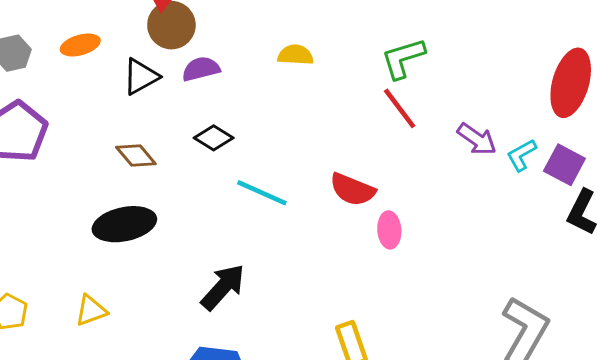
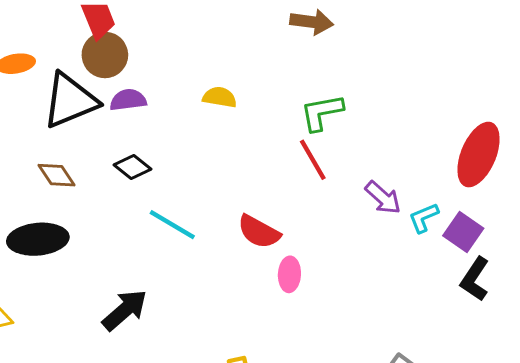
black triangle: (141, 77) -> (70, 101), size x1.6

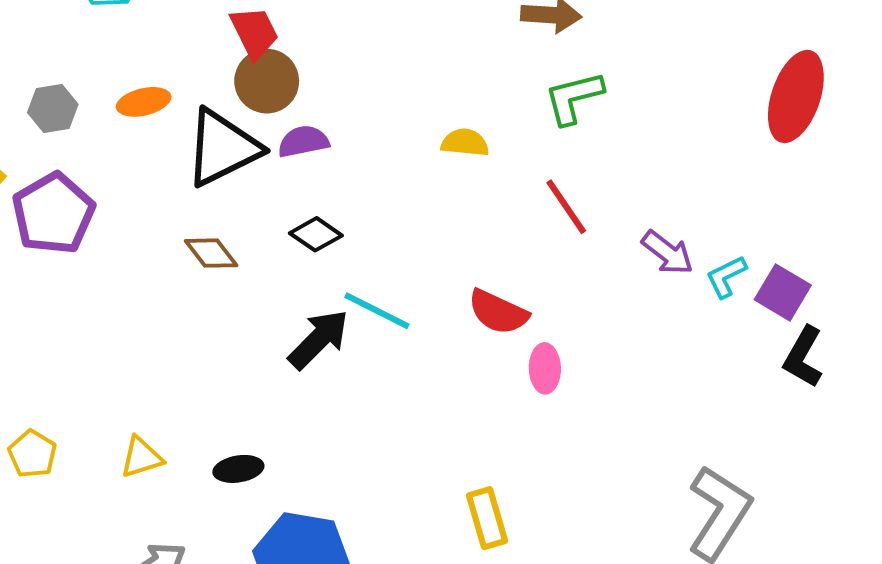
yellow semicircle: (220, 97) -> (465, 143), moved
green L-shape: (322, 112) -> (574, 98), moved
red ellipse: (479, 155) -> (796, 96), moved
black ellipse: (38, 239) -> (238, 469), moved, size x0.6
black arrow: (125, 310) -> (319, 339), moved

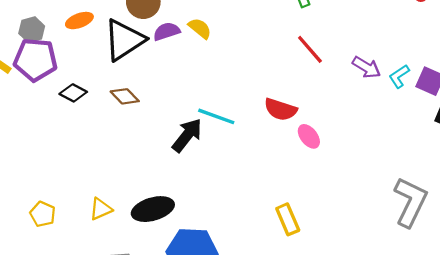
yellow semicircle: (465, 143) -> (200, 28), moved, turned 40
purple pentagon: (53, 213) -> (35, 60), moved, turned -30
black diamond: (316, 234) -> (73, 93), moved
pink ellipse: (545, 368) -> (309, 136), turned -30
black ellipse: (238, 469) -> (153, 209), size x1.6

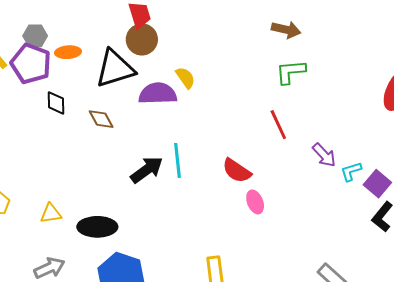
orange ellipse: (79, 21) -> (68, 52), moved
purple semicircle: (167, 31) -> (158, 94), moved, size x1.5
black diamond: (73, 93) -> (56, 103), turned 45
cyan line: (216, 116) -> (178, 160), turned 48

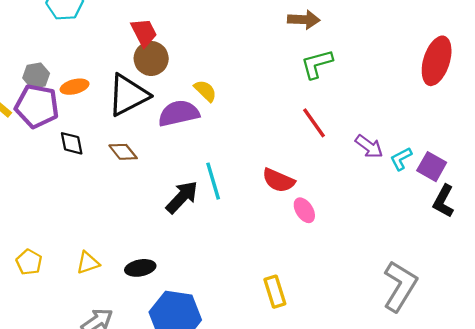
black ellipse: (97, 227) -> (140, 268), size x0.7

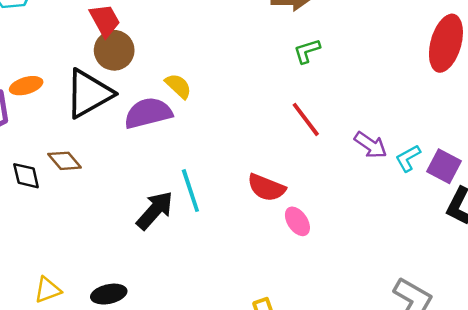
green L-shape: (317, 64) -> (307, 51), size x0.7
black diamond: (72, 143) -> (26, 176), moved
brown diamond: (123, 152) -> (65, 161), moved

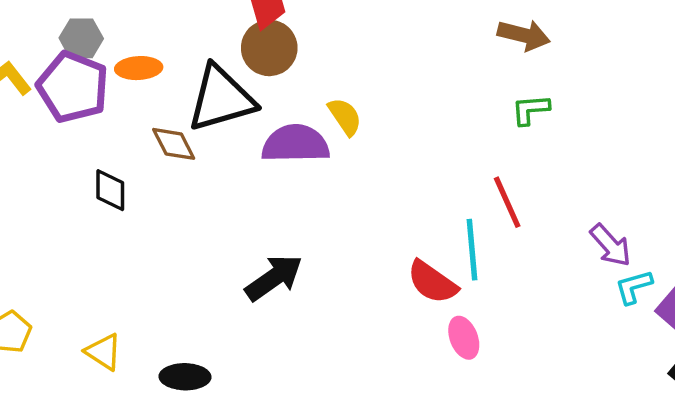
purple arrow: (370, 145) -> (611, 245), moved
brown diamond: (65, 161) -> (174, 144), moved
cyan line: (190, 191) -> (472, 250), moved
yellow triangle: (48, 290) -> (103, 352), turned 40

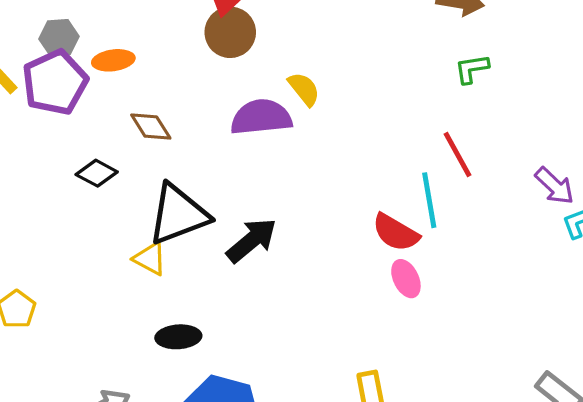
purple pentagon: (73, 87) -> (55, 82), turned 30
black triangle: (221, 99) -> (178, 214), moved
black diamond: (110, 190) -> (97, 173), turned -57
pink ellipse: (464, 338) -> (406, 279), moved
yellow triangle: (103, 352) -> (150, 259), moved

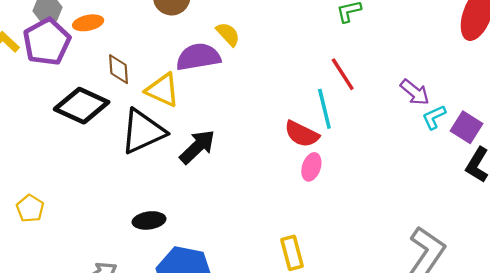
brown diamond: (151, 127) -> (119, 69), turned 32
black diamond: (97, 173) -> (82, 106), size x1.8
yellow triangle: (150, 259) -> (162, 90), moved, size x1.4
pink ellipse: (406, 279) -> (311, 167), turned 48

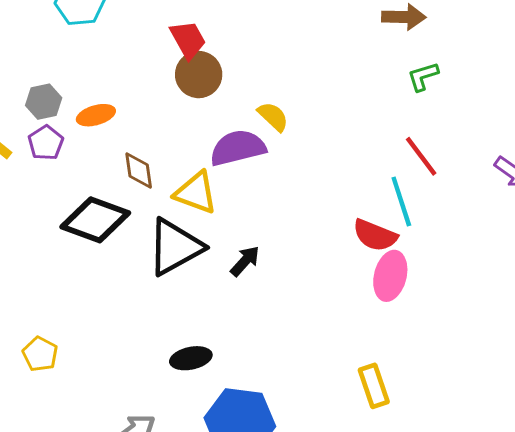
purple pentagon: (47, 42) -> (46, 143), size x0.6
black arrow: (197, 147) -> (245, 261), size x0.7
pink ellipse: (311, 167) -> (390, 276), size x1.4

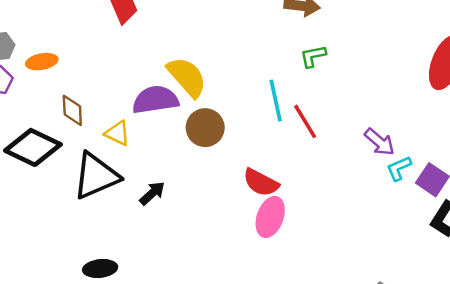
brown circle: (199, 75) -> (205, 128), moved
yellow semicircle: (273, 117) -> (187, 77), size x1.6
yellow triangle: (196, 193) -> (117, 133), size x0.7
cyan line: (401, 202) -> (276, 101), moved

